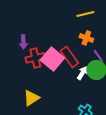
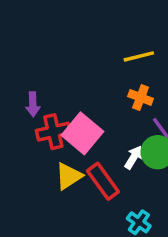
red rectangle: (69, 57) -> (103, 181), moved
yellow triangle: (31, 98) -> (69, 176), moved

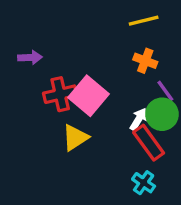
purple arrow: (33, 104) -> (30, 57), moved, turned -90
red rectangle: (103, 181) -> (149, 143), moved

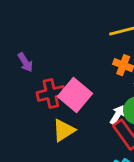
purple arrow: (30, 57) -> (25, 62), turned 60

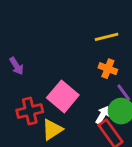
red cross: (51, 93) -> (30, 111), moved

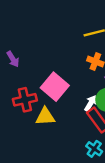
yellow triangle: (52, 130) -> (45, 117), turned 30

